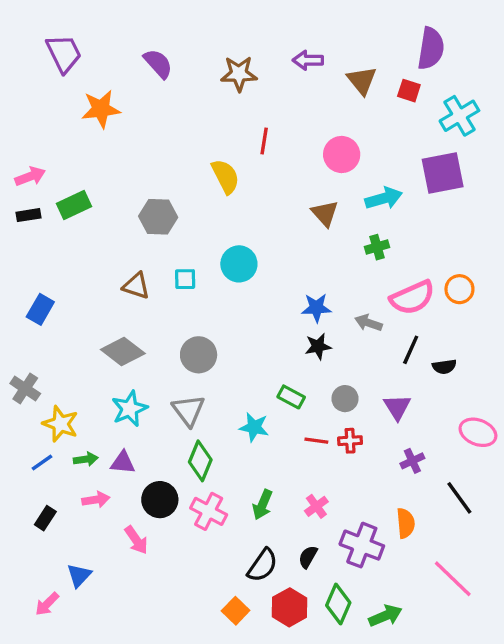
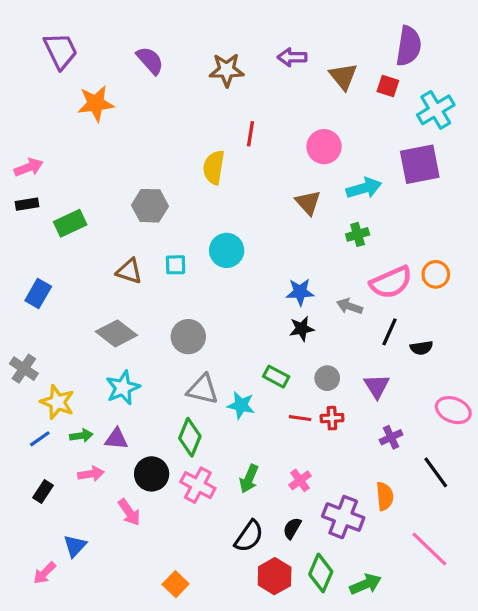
yellow semicircle: (225, 176) -> (214, 167), turned -144
green rectangle: (74, 205) -> (70, 223), moved
gray triangle: (188, 410) -> (203, 389), moved, turned -40
orange square: (236, 611) -> (176, 584), moved

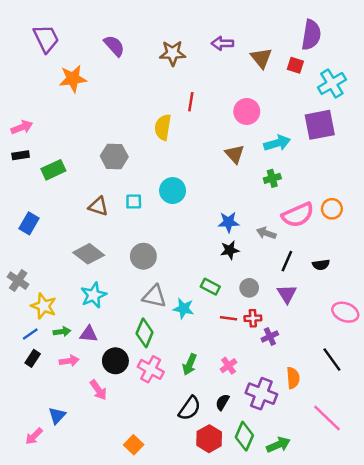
black line: (389, 332) -> (287, 261), moved
purple cross: (391, 437) -> (270, 336), moved
black rectangle: (43, 492) -> (33, 358), moved

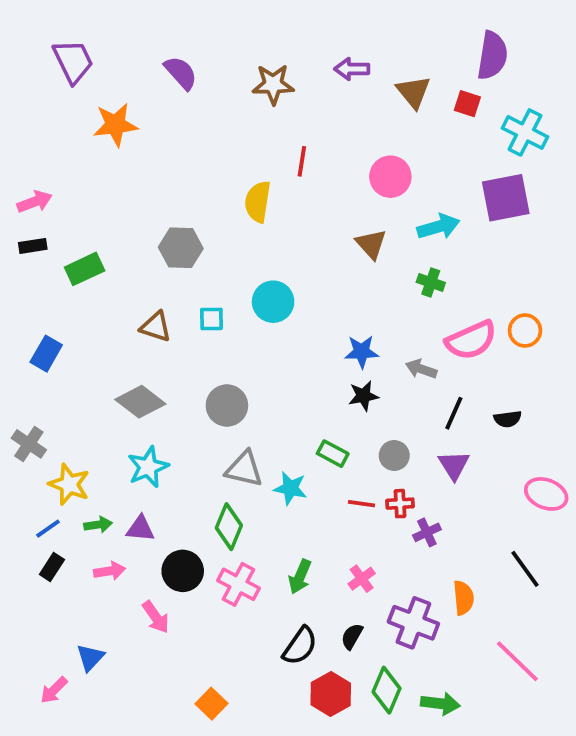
cyan cross: (332, 84) -> (525, 132), turned -32
green cross: (272, 178) -> (431, 282), turned 35
green arrow: (278, 445) -> (440, 704), turned 30

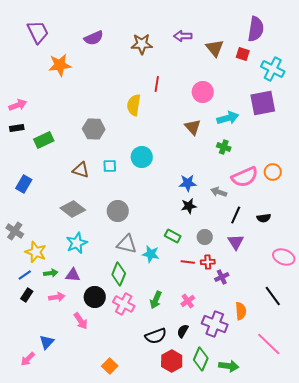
purple semicircle: (181, 73) -> (94, 38), turned 108
black semicircle: (300, 646) -> (156, 336), turned 35

